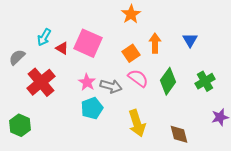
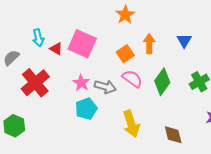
cyan arrow: (44, 37) -> (38, 38), turned -42

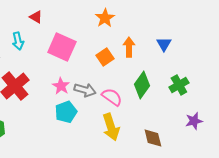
red triangle: (56, 49) -> (36, 17), moved
pink semicircle: (132, 79) -> (112, 97), moved

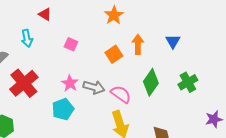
pink square: (62, 47) -> (71, 44), size x0.5
cyan pentagon: (66, 112) -> (63, 109), moved
purple star: (194, 121) -> (214, 119), moved

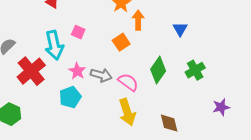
cyan arrow: (27, 38) -> (54, 45), moved, size x1.6
orange arrow: (138, 44) -> (138, 20), moved

